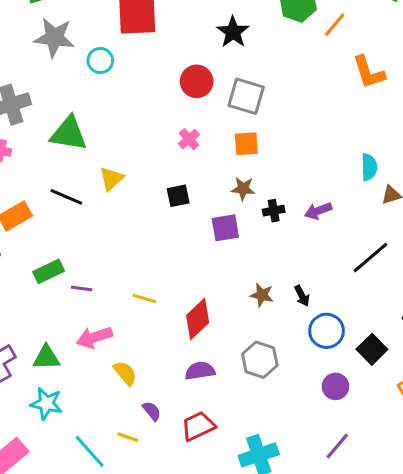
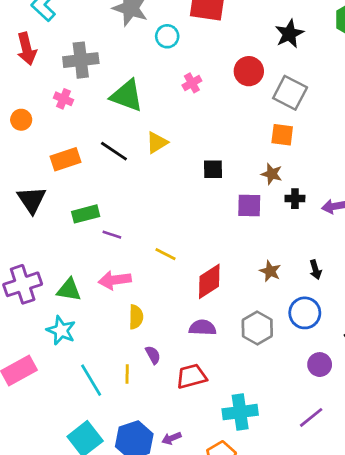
pink cross: (189, 139) -> (192, 83), moved
black arrow: (302, 296) -> (316, 270), moved
blue circle: (327, 331) -> (305, 313), moved
yellow semicircle: (125, 373) -> (136, 317), turned 30
yellow line: (128, 437) -> (127, 374), turned 60

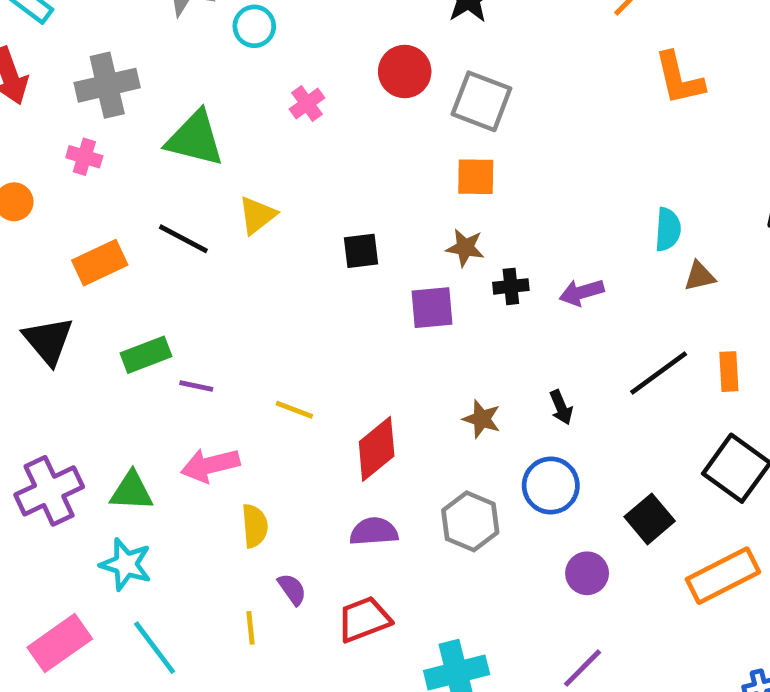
cyan line: (91, 380) -> (155, 648), moved

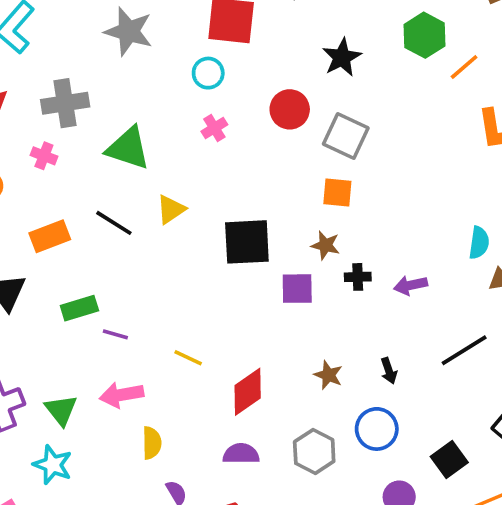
cyan circle: (254, 26) -> (208, 73), moved
black square: (361, 251) -> (247, 242), size x1.8
green triangle: (132, 491) -> (61, 410), turned 45

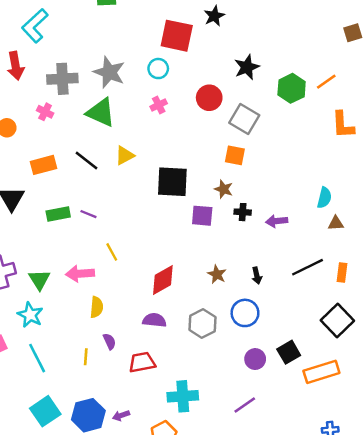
gray star: (129, 31) -> (109, 72), moved
green hexagon: (424, 35) -> (292, 88), moved
purple line: (115, 334) -> (88, 214), moved
yellow line: (188, 358) -> (112, 252), moved, turned 30
black square: (449, 460) -> (289, 352), moved

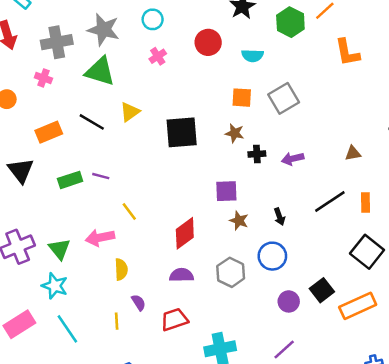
gray square: (244, 119) -> (284, 98), moved, turned 36
cyan semicircle: (324, 198) -> (253, 56), moved, turned 85
purple square: (202, 216) -> (226, 191), moved

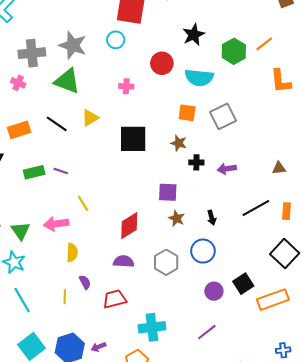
pink cross: (158, 56) -> (126, 86), moved, turned 32
cyan semicircle: (253, 56) -> (199, 78), size x1.5

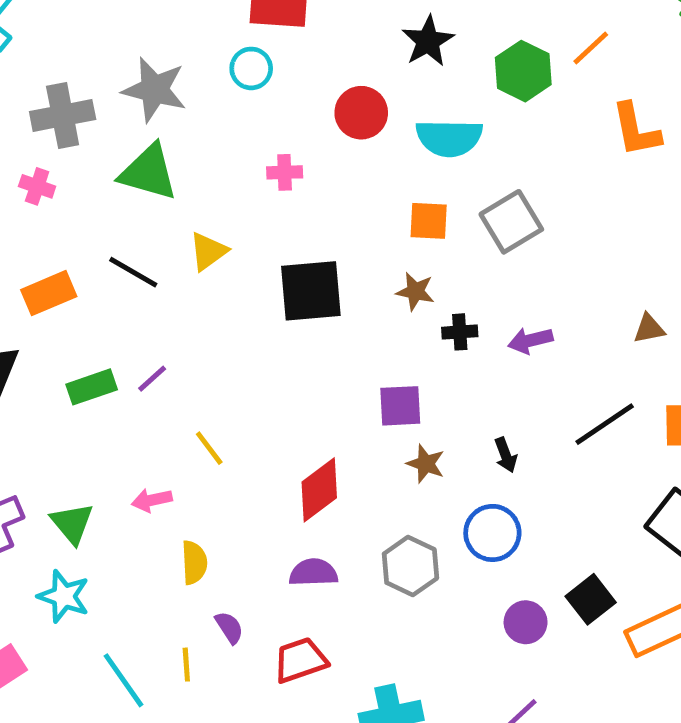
purple line: (61, 171) -> (152, 379), turned -56
pink arrow: (56, 224) -> (152, 500), size x0.7
cyan line: (22, 300) -> (123, 680), moved

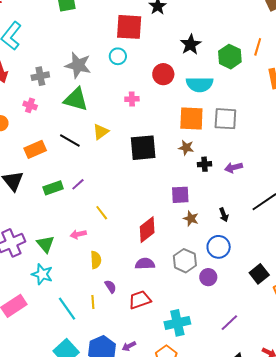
orange line: (591, 48) -> (258, 47), turned -30
gray cross: (63, 115) -> (40, 76), size x0.7
orange square: (429, 221) -> (191, 118), size x1.5
gray square: (511, 222) -> (225, 119), turned 35
purple circle: (526, 622) -> (208, 277), moved

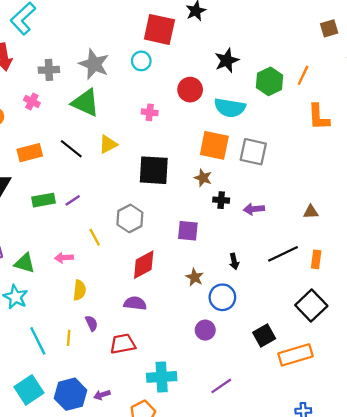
brown star: (191, 219) -> (195, 277), moved
green triangle: (45, 244) -> (25, 263), turned -42
gray hexagon: (185, 261) -> (130, 218), moved

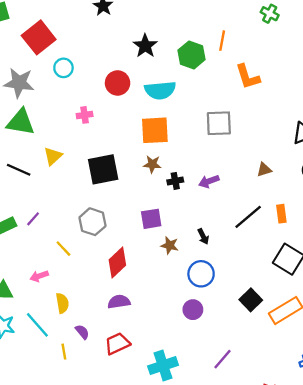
red square: (159, 29) -> (39, 37), moved, turned -36
gray square: (253, 152) -> (219, 123), moved
brown star: (195, 277) -> (170, 245), moved
cyan line: (38, 341) -> (37, 325), moved

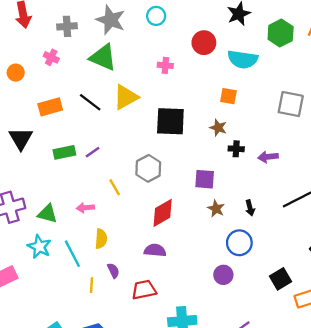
orange square: (155, 130) -> (228, 96), size x0.6
yellow triangle: (53, 156) -> (126, 97), size x1.4

